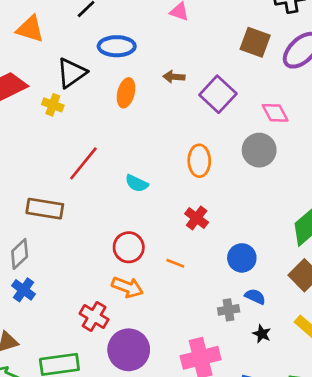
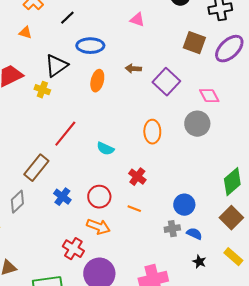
orange triangle: (30, 29) -> (25, 33), size x0.6
brown rectangle: (45, 209) -> (36, 168), turned -60
red cross: (197, 218) -> (137, 177), moved
blue cross: (23, 290) -> (62, 197), moved
gray cross: (229, 310) -> (172, 229), moved

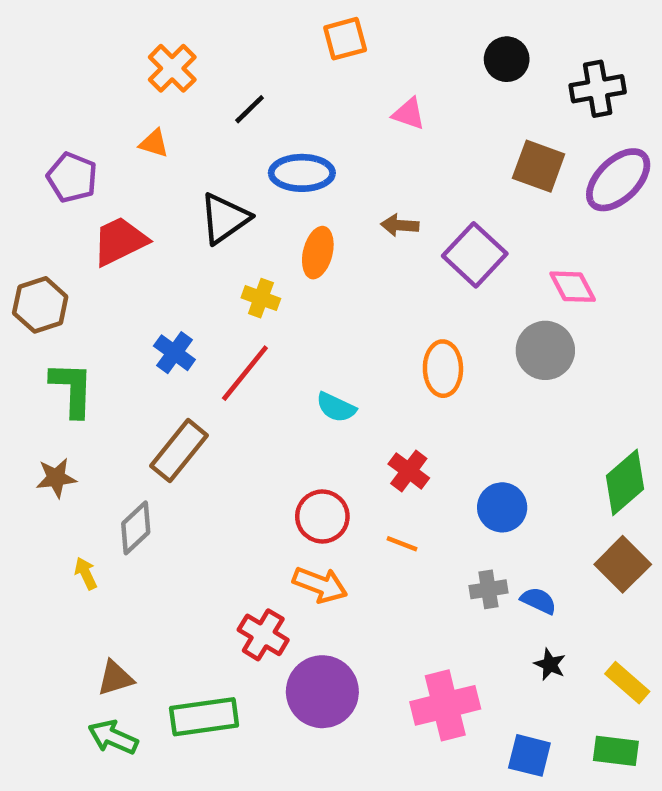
yellow cross: (42, 90) -> (261, 298), moved
blue cross: (62, 197) -> (174, 353), moved
blue circle: (184, 205) -> (502, 507), moved
yellow rectangle: (233, 257) -> (627, 683), moved

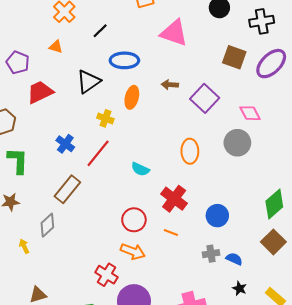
pink triangle: (409, 114) -> (174, 33), size x1.8
red cross: (409, 471) -> (174, 199), size x1.4

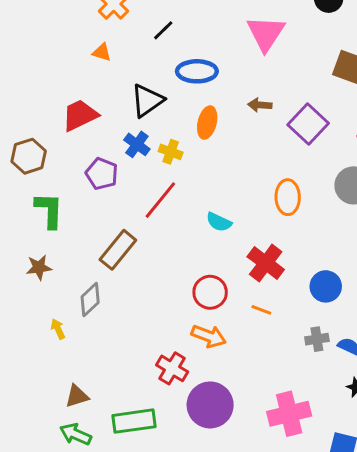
pink triangle: (174, 33) -> (266, 33), turned 44
purple pentagon: (18, 63) -> (102, 174), moved
blue cross: (65, 144) -> (137, 144), moved

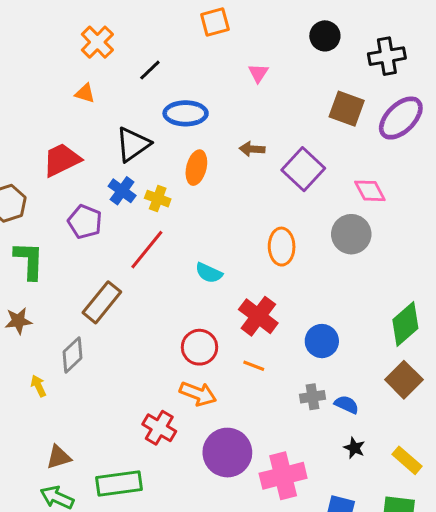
pink triangle: (266, 33) -> (258, 73), size x0.5
purple circle: (210, 405) -> (227, 453), moved

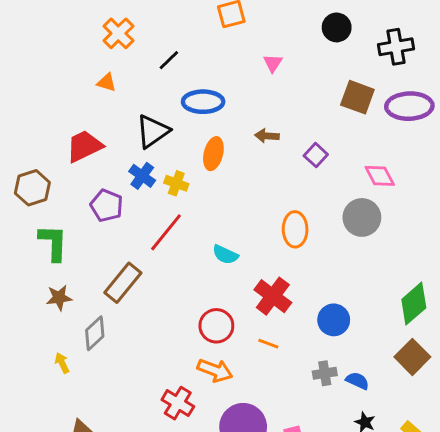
purple ellipse: (401, 118) -> (409, 106), turned 42
purple square: (303, 169) -> (316, 155), size x0.6
brown star: (18, 321) -> (59, 298), moved

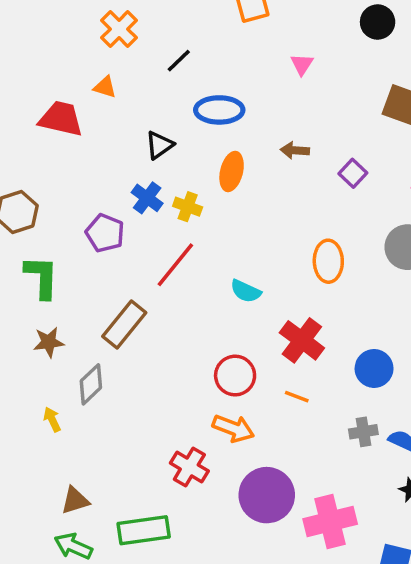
black triangle: (153, 131) -> (159, 145), size x0.7
red trapezoid: (84, 146) -> (61, 119), moved, turned 39

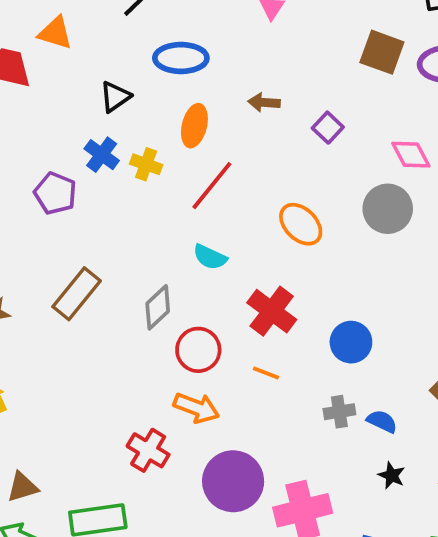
orange triangle: (105, 87) -> (55, 33), size x1.4
orange ellipse: (328, 261) -> (301, 224), turned -45
red line: (175, 265) -> (212, 186), moved
gray diamond: (91, 384) -> (158, 307), moved

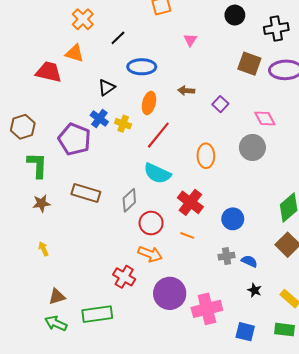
purple pentagon: (55, 193) -> (74, 139), size x1.4
orange ellipse: (301, 224) -> (206, 156), turned 45
cyan semicircle: (210, 257) -> (157, 173), size x1.5
brown rectangle: (77, 294) -> (86, 193), turned 68

